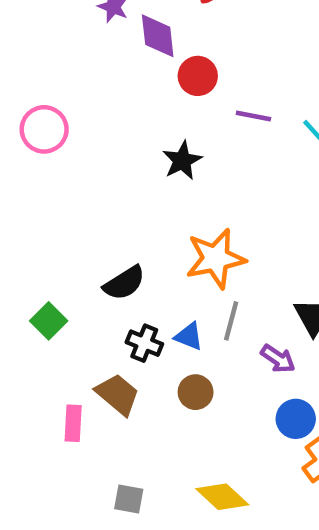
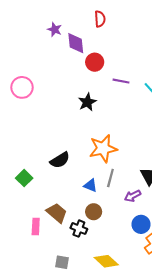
black cross: (144, 343) -> (79, 229), moved
purple arrow: (278, 359) -> (133, 196), turned 119

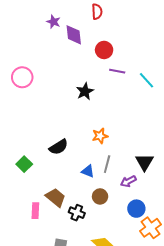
red circle: (95, 62) -> (104, 50), moved
orange star: (103, 149) -> (100, 136), size x0.6
brown circle: (94, 212) -> (100, 196), moved

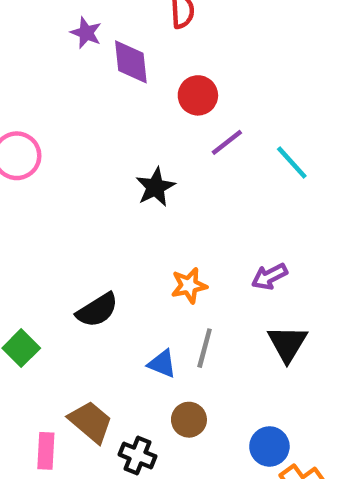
purple line: (117, 71) -> (227, 142), turned -49
purple arrow: (128, 181) -> (269, 277), moved

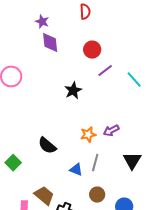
purple diamond: (131, 62) -> (50, 43), moved
purple arrow: (269, 277) -> (111, 131), moved
black semicircle: (97, 310) -> (47, 146), turned 72
brown circle: (189, 420) -> (97, 195), moved

